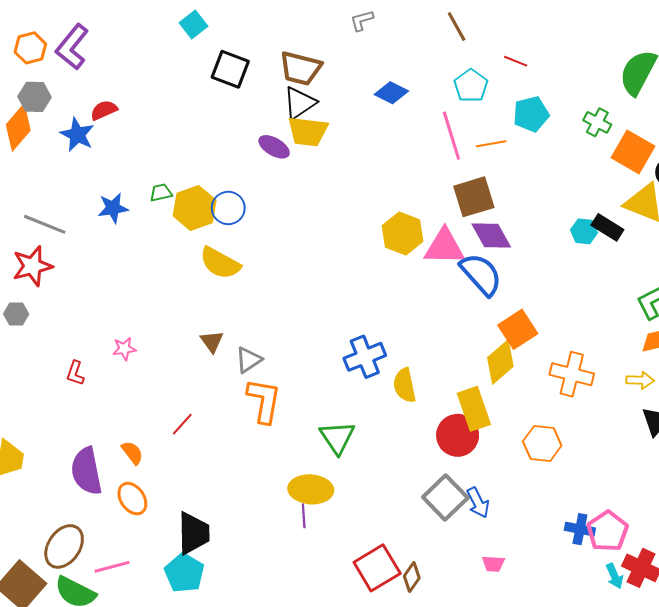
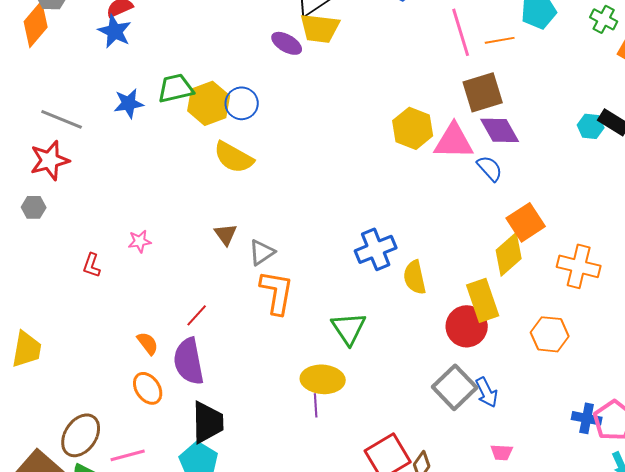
blue star: (77, 135) -> (115, 31), moved
green trapezoid: (161, 193) -> (176, 88), size x1.6
blue semicircle: (481, 274) -> (490, 168), size x0.6
purple semicircle: (86, 471) -> (189, 361), moved

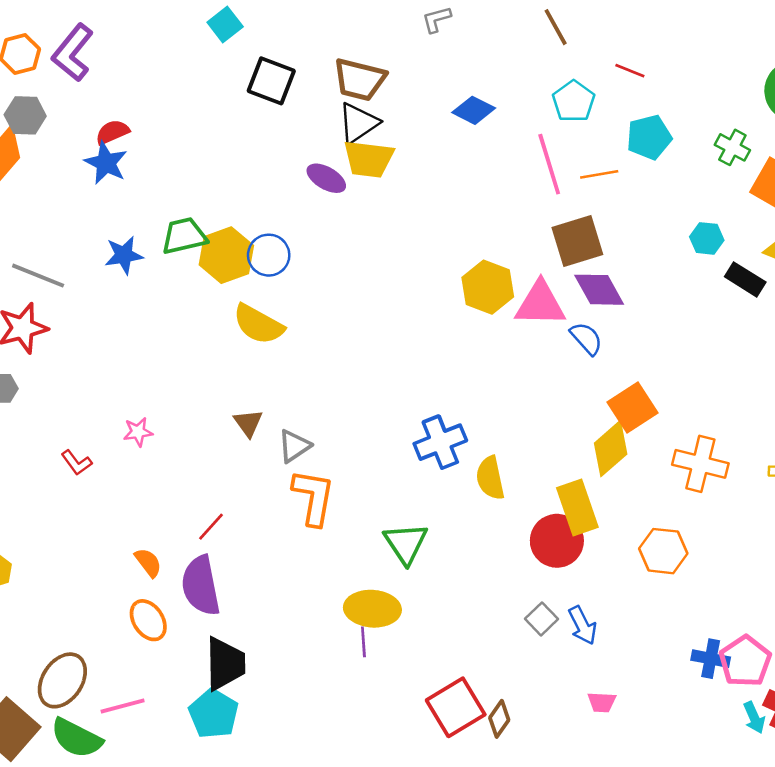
cyan hexagon: (591, 126) -> (707, 238), moved
red L-shape: (92, 265) -> (76, 463), turned -55
gray square: (455, 387) -> (542, 619), size x0.6

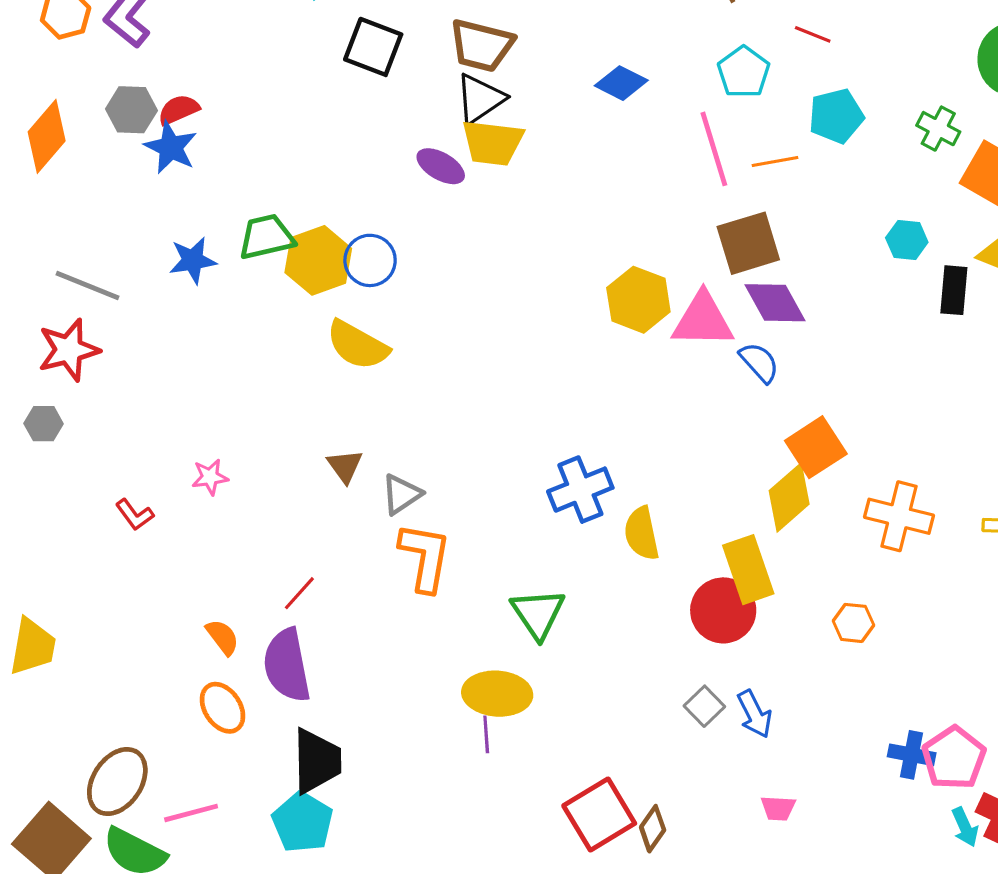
gray hexagon: (25, 115) -> (131, 110), moved
black rectangle: (745, 279) -> (954, 290), turned 63
orange hexagon: (663, 551) -> (853, 623), size x0.7

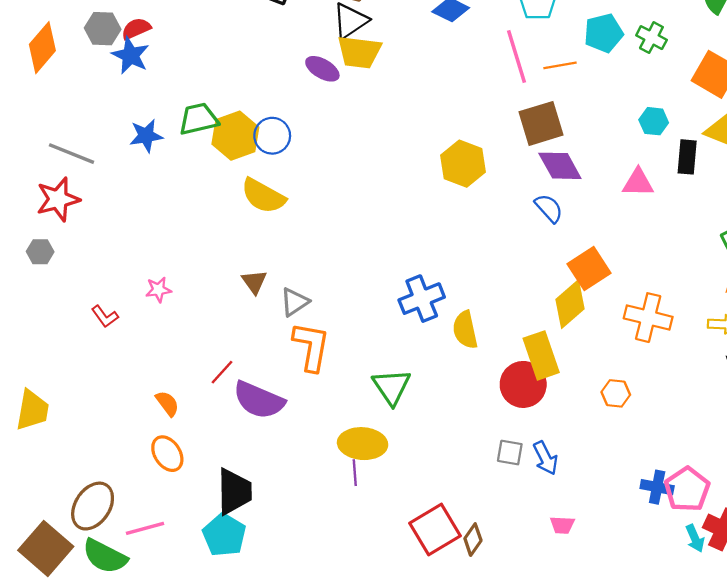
green cross: (938, 129) -> (651, 38), moved
pink triangle: (703, 320) -> (638, 183), moved, size x0.7
purple semicircle: (287, 665) -> (259, 400), moved, turned -56
gray square: (704, 706) -> (510, 453), turned -36

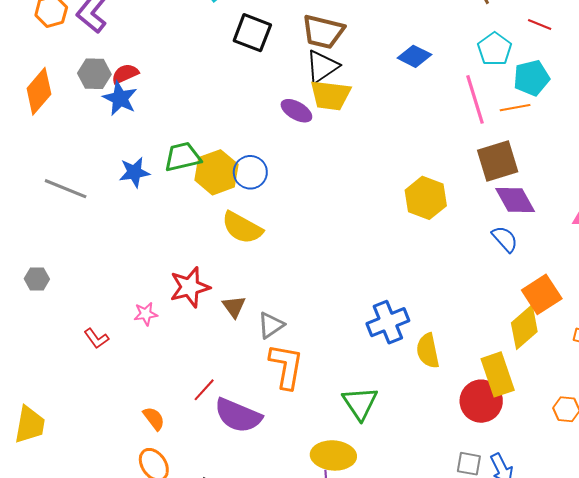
cyan pentagon: (603, 33) -> (531, 78), moved
red star: (58, 199) -> (190, 287), moved

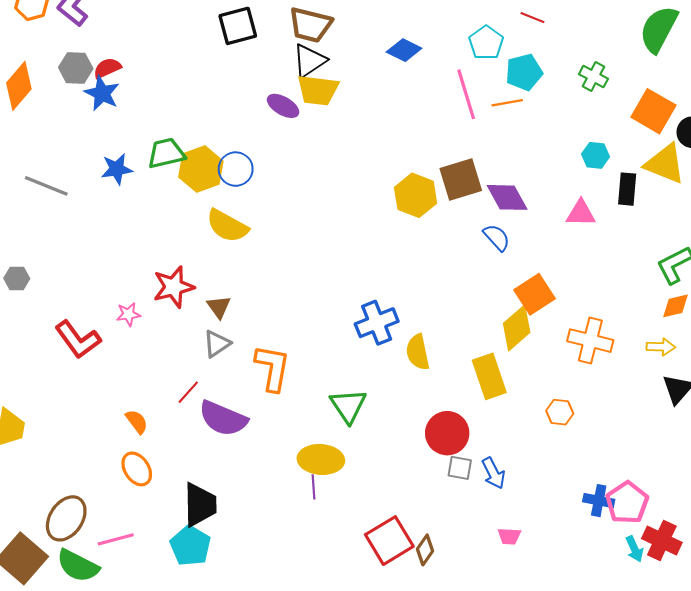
black square: (252, 33) -> (238, 26), turned -36
brown square: (498, 161) -> (461, 180), moved
gray triangle: (271, 325) -> (217, 344), moved
red L-shape: (96, 338) -> (78, 340), size x1.8
red circle: (481, 401) -> (447, 433), moved

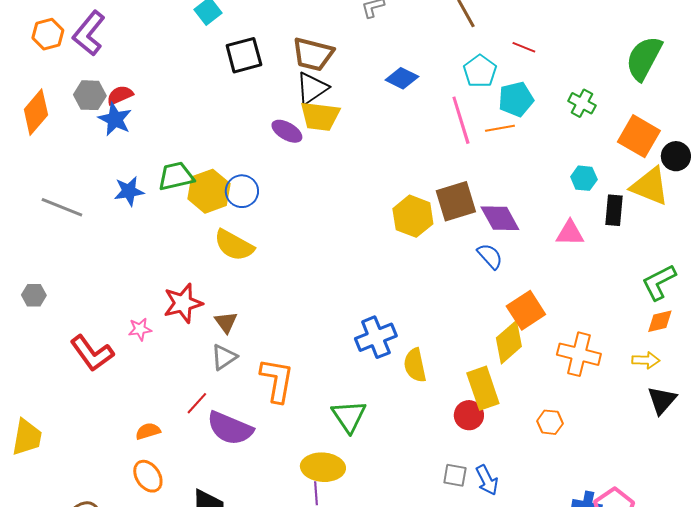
orange semicircle: (137, 422) -> (148, 431), turned -70
red circle: (447, 433) -> (469, 415), moved, size x0.7

